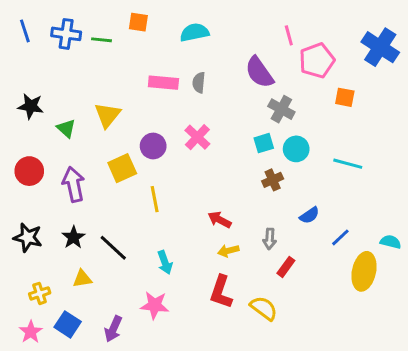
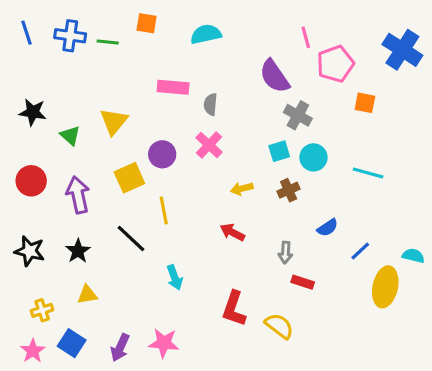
gray semicircle: (199, 83) -> (211, 104), moved
black line: (113, 248) -> (131, 239), moved
yellow arrow: (228, 251) -> (242, 189), moved
red rectangle: (286, 267) -> (303, 282), turned 72
pink star: (155, 305) -> (164, 343), moved

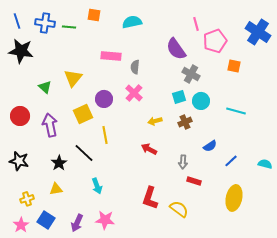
black star: (33, 112) -> (21, 51), moved, size x1.4
black star: (78, 251) -> (59, 163), moved
cyan arrow: (175, 278) -> (97, 186), moved
yellow ellipse: (385, 287) -> (234, 198), moved

